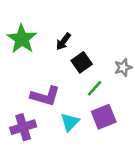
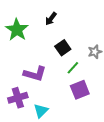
black arrow: (63, 42) -> (51, 19), moved
cyan triangle: (70, 122) -> (41, 111), moved

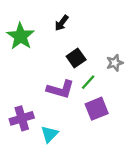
purple L-shape: (35, 74) -> (60, 89), moved

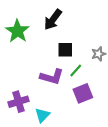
black arrow: (62, 23) -> (53, 20), size x1.5
black square: (76, 58) -> (65, 50), turned 35

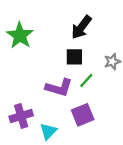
black arrow: (53, 20) -> (81, 27), moved
purple square: (83, 93) -> (83, 115), moved

